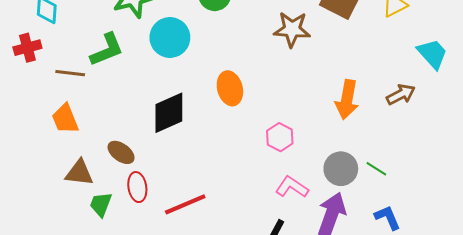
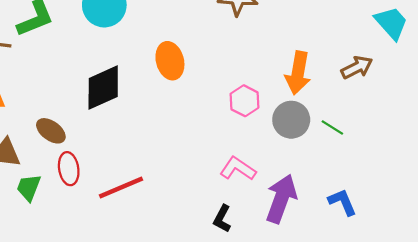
pink hexagon: (280, 137) -> (244, 101), moved
gray circle: (341, 169) -> (291, 120), moved
green line: (376, 169) -> (332, 127), moved

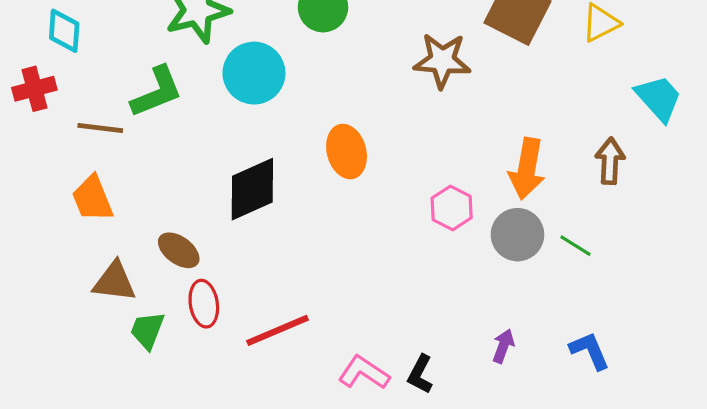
brown arrow: (357, 67) -> (610, 161), turned -60
pink L-shape: (238, 169) -> (364, 373), moved
purple arrow: (281, 199) -> (503, 346), size x0.5

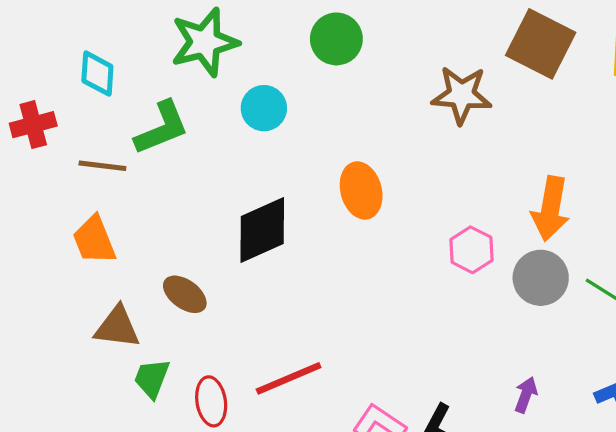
cyan diamond: (64, 31) -> (97, 74), moved
cyan circle: (254, 73) -> (264, 108), size x0.7
red ellipse: (204, 304) -> (211, 401), moved

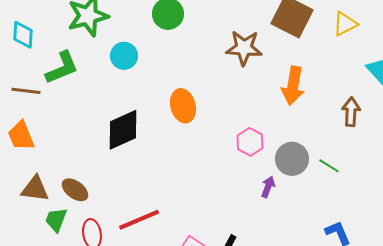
orange arrow: (551, 209) -> (293, 86), moved
brown ellipse: (185, 294) -> (75, 190), moved
purple arrow: (526, 395) -> (268, 187), moved

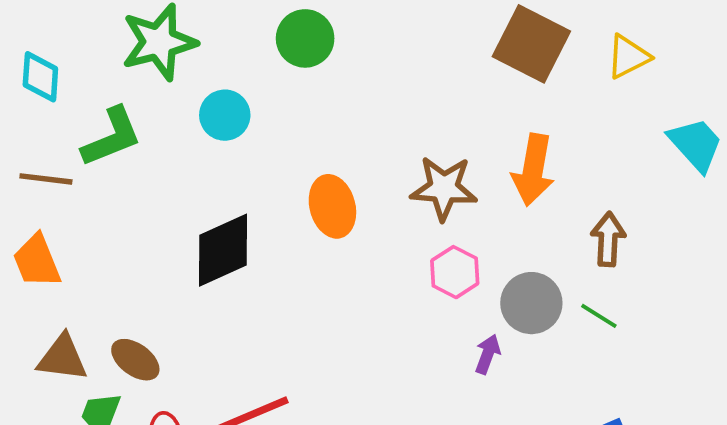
brown star: (244, 48) -> (444, 188), moved
brown arrow: (351, 112) -> (608, 239), moved

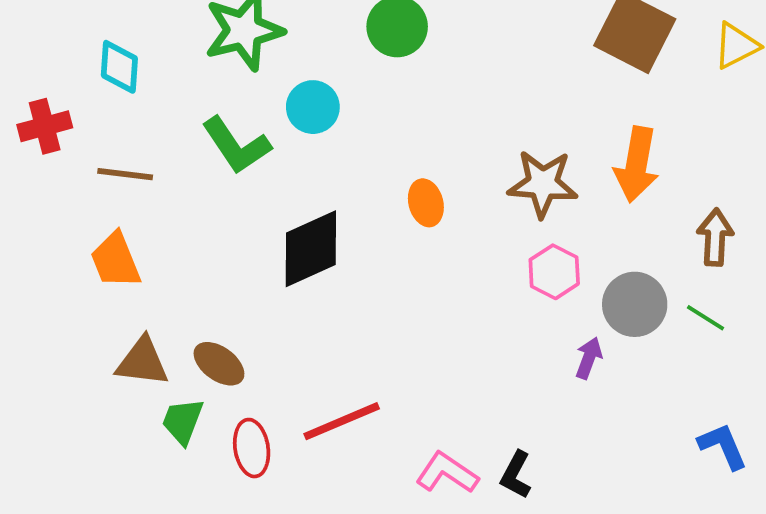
green L-shape: (112, 137) -> (236, 145), moved, turned 78
orange ellipse: (332, 206) -> (426, 203), size x0.7

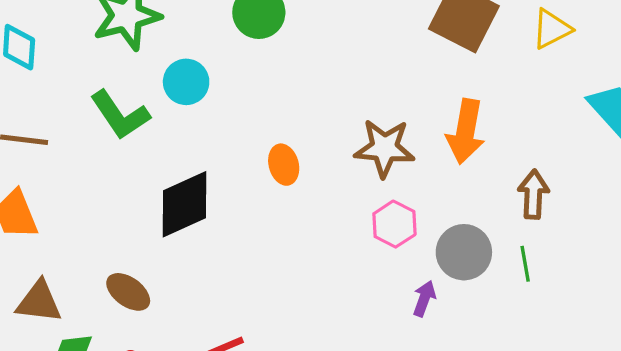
green line: (706, 318) -> (525, 264), turned 48
brown ellipse: (219, 364) -> (128, 292), moved

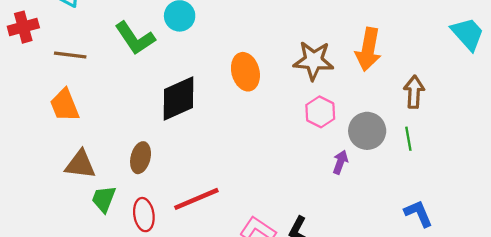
orange ellipse: (284, 165) -> (245, 72), size x1.4
brown ellipse: (128, 292) -> (141, 158), turned 68

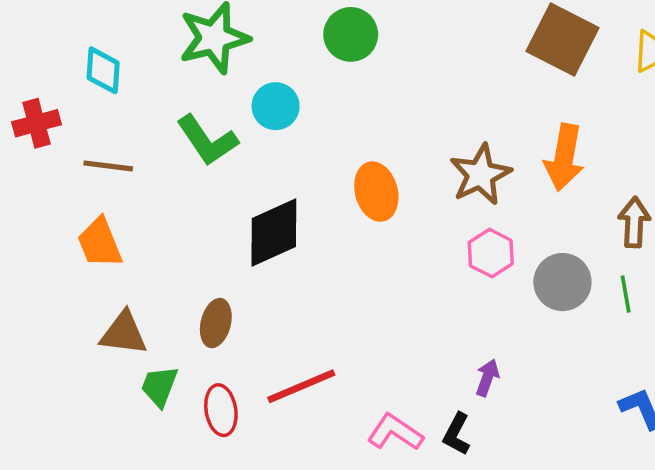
brown star: (314, 61) -> (481, 174), turned -30
purple arrow: (340, 162) -> (487, 378), moved

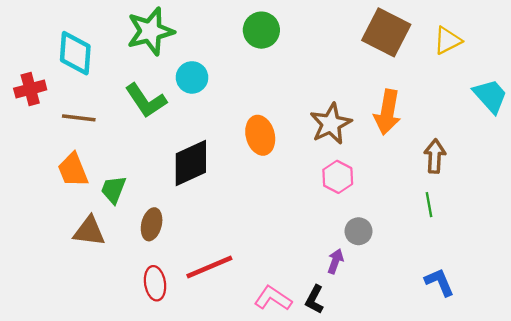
green circle: (351, 34) -> (261, 30), moved
cyan diamond: (103, 70) -> (75, 53), size x1.4
gray circle: (562, 282) -> (358, 231), moved, size x0.7
green trapezoid: (159, 386) -> (113, 190), moved

